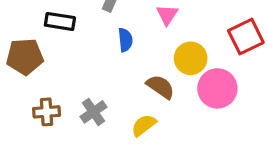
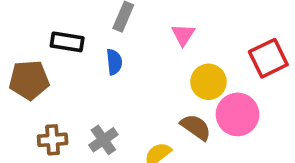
blue semicircle: (125, 40) -> (114, 62), moved
brown semicircle: (160, 87) -> (196, 127), moved

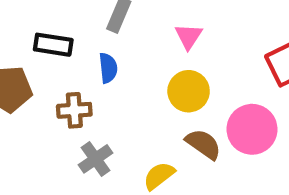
yellow circle: (208, 82) -> (189, 91), moved
brown cross: (53, 140) -> (74, 110), moved

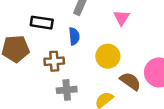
yellow circle: (189, 91) -> (108, 56), moved
gray cross: (95, 159) -> (67, 90), turned 30

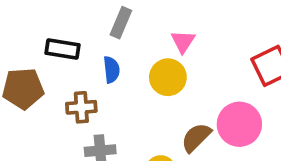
yellow circle: (108, 56) -> (168, 77), moved
brown semicircle: (130, 81) -> (196, 137), turned -80

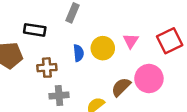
pink triangle: (183, 41) -> (131, 41), moved
blue semicircle: (111, 70) -> (78, 53), moved

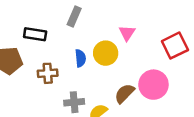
pink triangle: (131, 41) -> (127, 33), moved
gray cross: (59, 96) -> (74, 102), moved

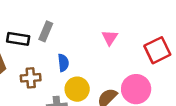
gray rectangle: (74, 17) -> (46, 31), moved
yellow circle: (106, 53) -> (77, 89), moved

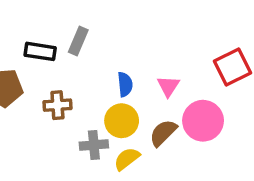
pink triangle: (110, 38) -> (168, 86), moved
blue semicircle: (63, 63) -> (125, 84), moved

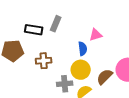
pink triangle: (168, 86) -> (96, 35), moved, turned 40

